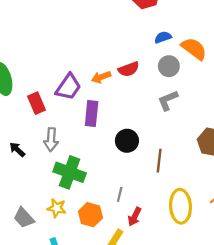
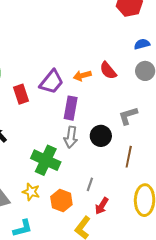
red semicircle: (129, 69) -> (108, 71), turned 66
gray L-shape: (168, 100) -> (128, 116), moved
gray arrow: (51, 140) -> (71, 137), moved

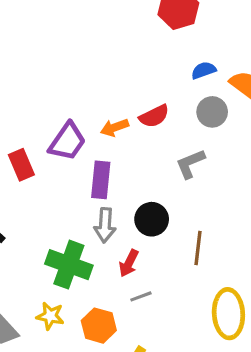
red semicircle: (108, 71) -> (154, 116), turned -72
gray L-shape: (128, 116) -> (190, 164), moved
gray line: (90, 184) -> (141, 296), turned 56
red arrow: (102, 206) -> (129, 263), moved

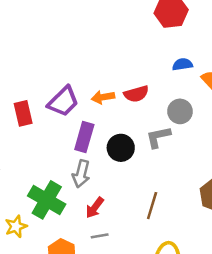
gray circle: (212, 112) -> (180, 111), moved
black circle: (152, 219) -> (121, 148), moved
yellow star: (50, 316) -> (16, 226), moved, turned 30

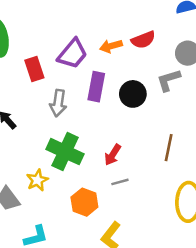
gray arrow: (81, 174) -> (58, 103), moved

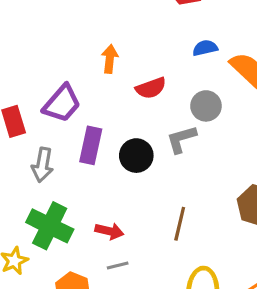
orange arrow: (111, 46) -> (110, 59), moved, turned 110
red arrow: (113, 155) -> (109, 231), turned -110

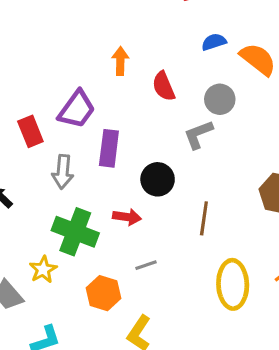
red semicircle: (151, 88) -> (164, 86), turned 92
black circle: (136, 156) -> (158, 179), moved
red arrow: (109, 231) -> (127, 217), moved

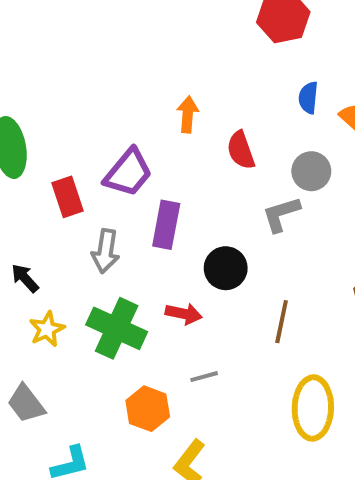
blue semicircle: (214, 42) -> (308, 98), turned -70
yellow star: (43, 270) -> (47, 329), moved

